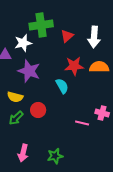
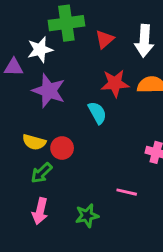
yellow semicircle: (15, 97) -> (34, 142), moved
green arrow: (16, 118) -> (41, 173), moved
pink line: (82, 123) -> (127, 192), moved

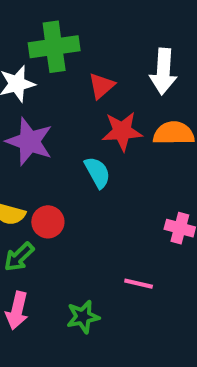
red triangle: (105, 39) -> (101, 86), moved

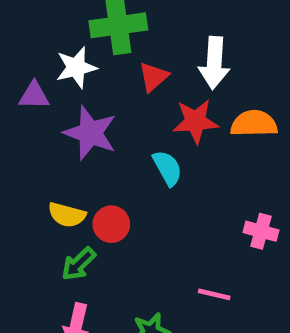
white arrow: (163, 71) -> (214, 63), moved
red triangle: (101, 86) -> (153, 77), moved

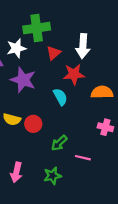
orange semicircle: (254, 124) -> (102, 92), moved
green arrow: (79, 264) -> (59, 143), moved

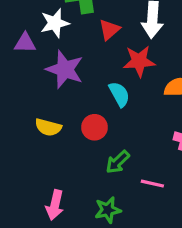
red circle: (33, 124) -> (95, 127), moved

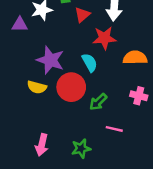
purple star: (65, 69) -> (50, 60), moved
red circle: (95, 127) -> (71, 87), size x1.5
green arrow: (118, 162) -> (98, 102), moved

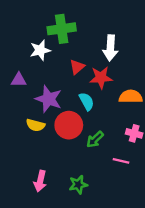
red triangle: (82, 15) -> (77, 67), moved
purple triangle: (20, 25) -> (19, 80), moved
pink line: (114, 129) -> (121, 161), moved

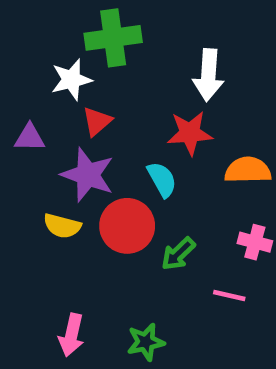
red triangle: (77, 67) -> (97, 121), moved

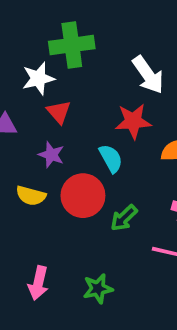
white arrow: (208, 75) -> (148, 75), turned -39
red triangle: (97, 121) -> (59, 112), turned -30
purple star: (88, 175) -> (51, 155), size x0.6

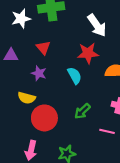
white star: (38, 78) -> (21, 19), moved
red circle: (83, 196) -> (44, 118), moved

